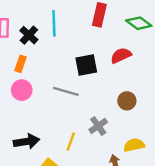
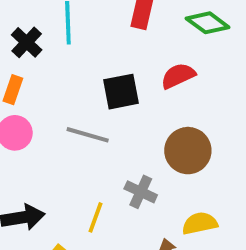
brown circle: (127, 101) -> (188, 151), size x1.5
gray cross: (98, 126) -> (141, 192), turned -30

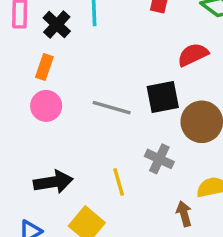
black square: (121, 92) -> (163, 97), moved
yellow line: (95, 217) -> (119, 182), turned -36

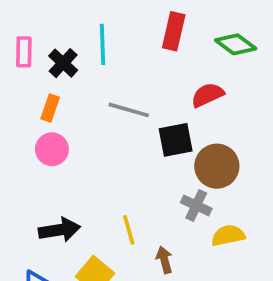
gray line: (112, 108) -> (129, 110), moved
gray cross: (159, 159) -> (196, 205), moved
brown arrow: (184, 214) -> (164, 260), moved

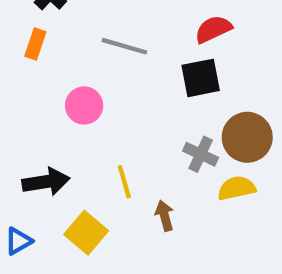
black square: (176, 140) -> (201, 78), moved
pink circle: (52, 149) -> (84, 105), moved
brown circle: (217, 166) -> (247, 137), moved

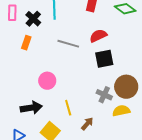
red semicircle: (213, 29) -> (98, 36), moved
pink circle: (84, 105) -> (47, 81), moved
brown arrow: (165, 216) -> (87, 124), turned 56

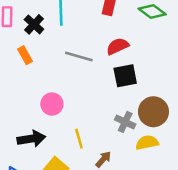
orange rectangle: (26, 43) -> (25, 55), turned -48

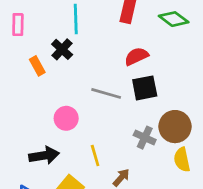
black cross: (34, 24) -> (62, 49), moved
gray line: (79, 56) -> (106, 93), moved
yellow semicircle: (147, 143) -> (182, 160), moved, turned -90

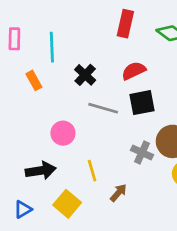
cyan line: (76, 19) -> (52, 47), moved
black cross: (62, 49) -> (85, 75), moved

